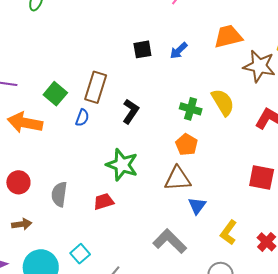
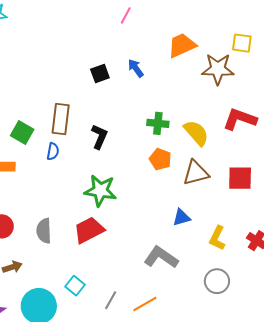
blue arrow: (179, 51) -> (136, 68), turned 108
yellow semicircle: (223, 102) -> (196, 133), moved
brown triangle: (178, 179) -> (196, 173), moved
red trapezoid: (104, 202) -> (89, 230), size x1.5
blue triangle: (197, 206) -> (182, 217), turned 48

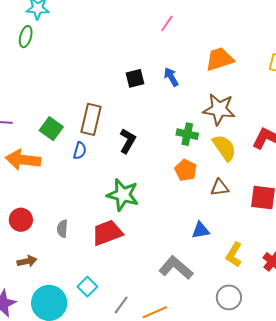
brown star: (218, 69) -> (219, 109), moved
brown triangle: (196, 173) -> (220, 188), size x0.7
gray semicircle: (44, 231) -> (62, 229), size x0.7

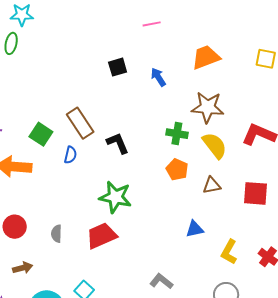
pink line: (167, 23) -> (152, 24), turned 48
black square: (135, 78) -> (118, 67), moved
brown rectangle: (91, 119) -> (80, 123), turned -44
black L-shape: (128, 141) -> (118, 143), turned -50
gray L-shape: (176, 268) -> (161, 281), moved, size x0.7

